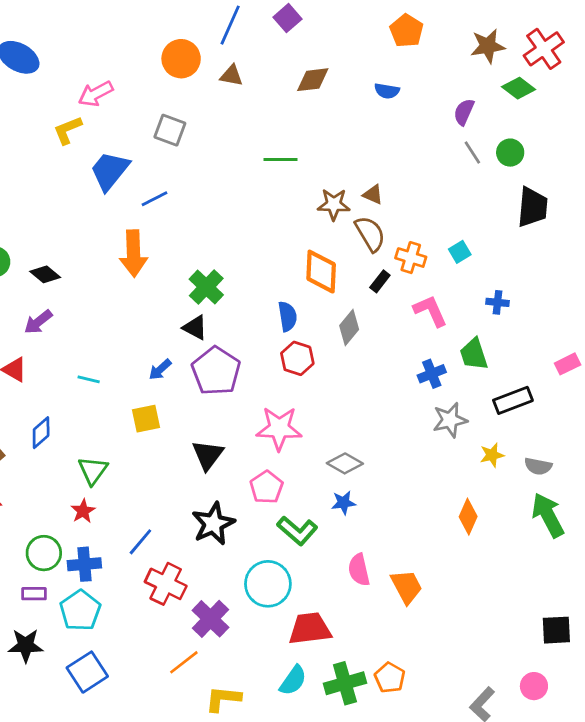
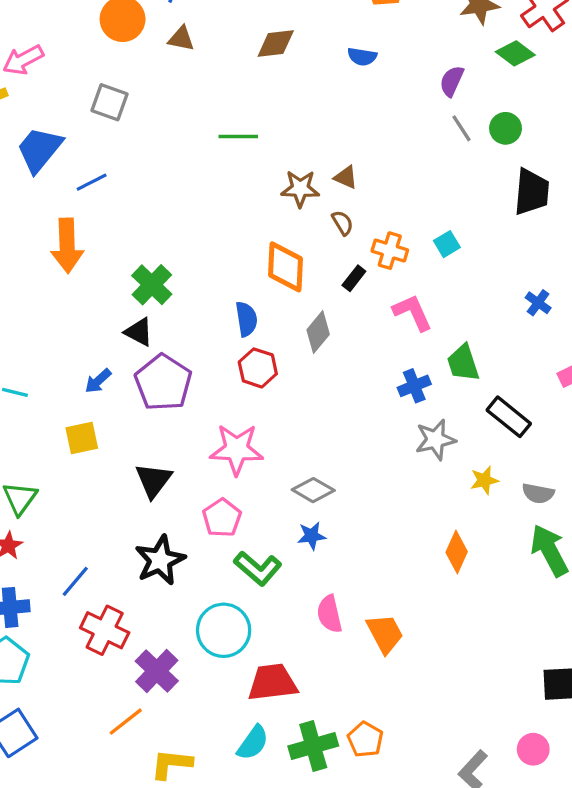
brown semicircle: (370, 234) -> (343, 223), size x0.6
blue cross: (498, 302) -> (538, 303), moved, turned 30
black rectangle: (513, 400) -> (509, 417), turned 60

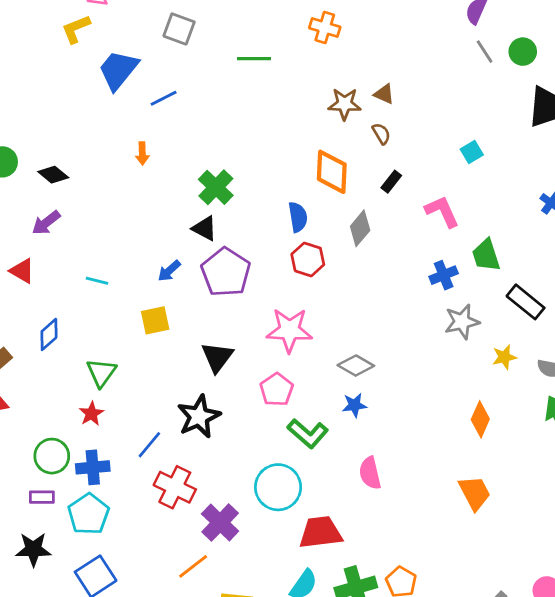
green line: (238, 136) -> (254, 59), moved
orange arrow: (67, 246) -> (142, 153), size x0.5
orange cross: (390, 251) -> (325, 28), moved
black star: (160, 560) -> (199, 416), moved
orange trapezoid: (385, 634) -> (475, 493), moved

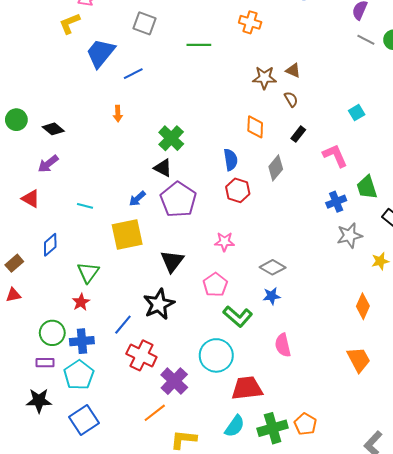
gray line: (485, 52) -> (366, 40), turned -30
orange diamond: (332, 172) -> (255, 127), size x0.7
yellow square: (155, 320) -> (127, 234), size x1.5
pink star: (289, 330) -> (224, 242), size x0.6

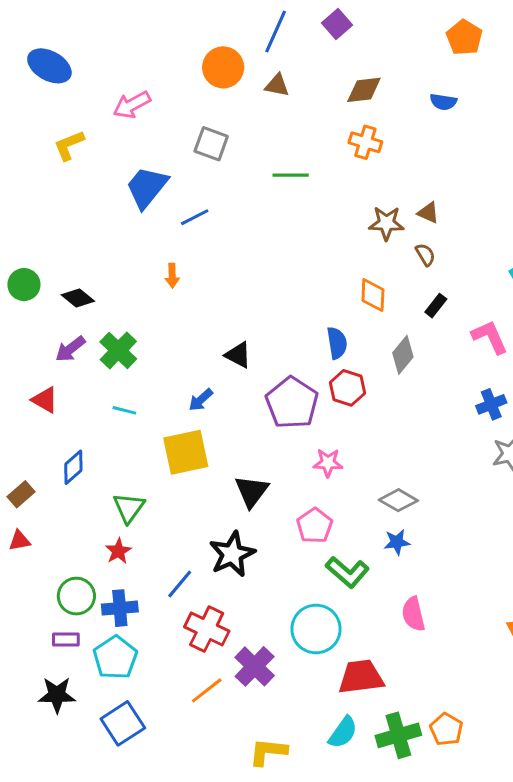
yellow L-shape: (70, 23) -> (69, 145), moved
green cross: (171, 138) -> (118, 350), moved
purple pentagon: (178, 200) -> (292, 403), moved
orange line: (155, 413) -> (207, 690), moved

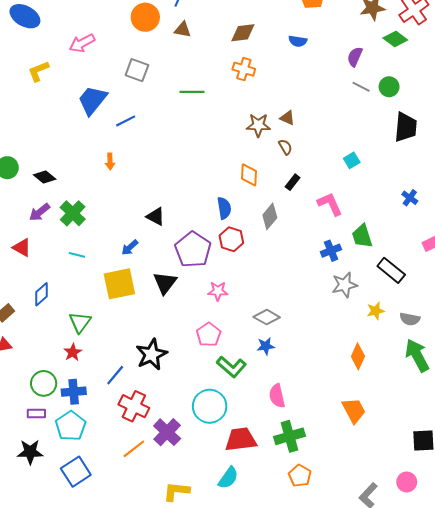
black triangle: (252, 491) -> (165, 283), moved
green cross: (398, 735) -> (289, 436), moved

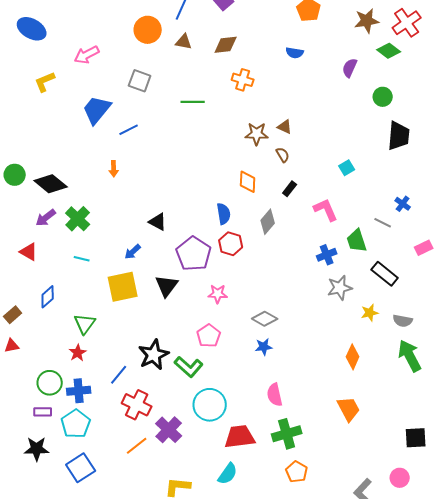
brown diamond: (243, 33) -> (226, 45), moved
gray line: (361, 87) -> (383, 223), moved
black diamond: (45, 177) -> (51, 184), size x1.5
green L-shape: (231, 367) -> (189, 367), moved

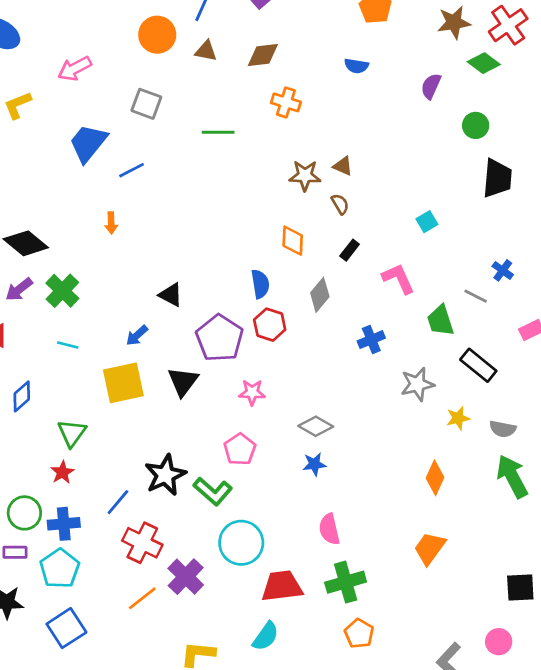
blue cross: (327, 255) -> (371, 340), moved
orange trapezoid: (349, 409) -> (430, 548), turned -116

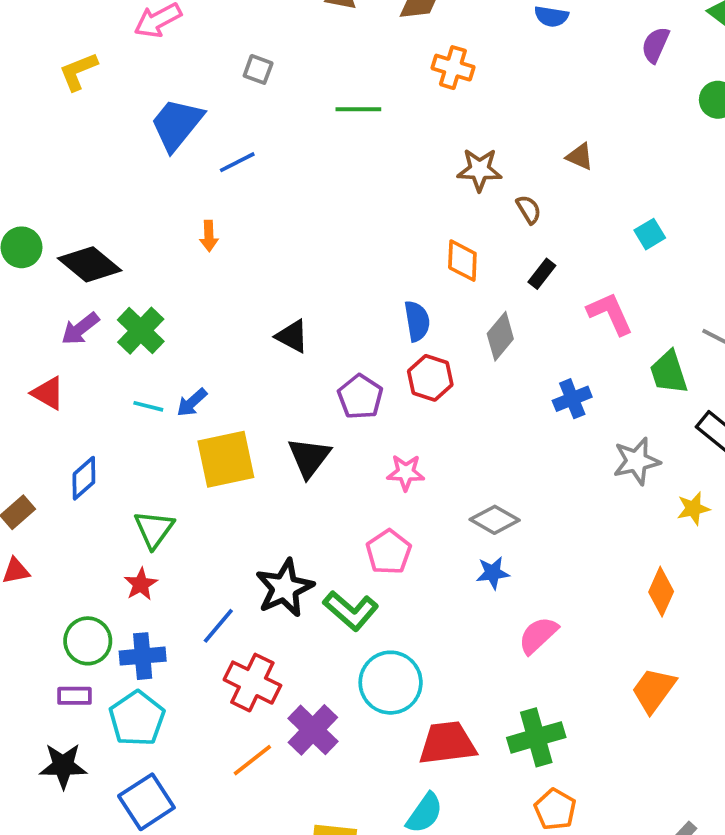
gray square: (146, 104) -> (258, 69), size x0.7
brown triangle: (343, 166) -> (580, 156), moved
blue arrow: (137, 335) -> (192, 402), moved
purple pentagon: (220, 338) -> (360, 397), size x0.7
pink semicircle: (329, 529) -> (538, 635), moved, turned 60

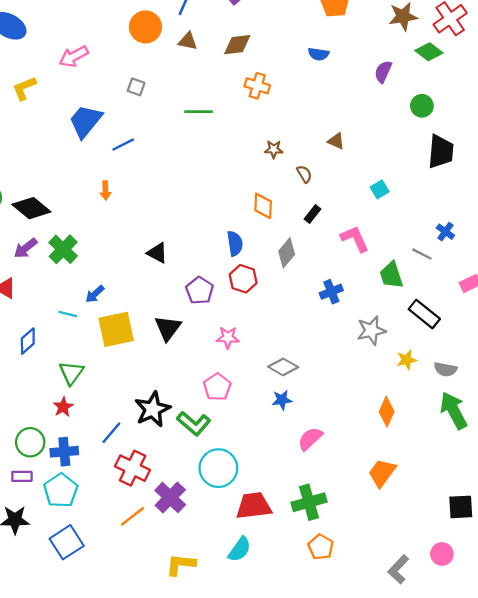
brown star: (479, 170) -> (274, 149), size x0.7
cyan line: (148, 406) -> (68, 314), moved

